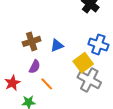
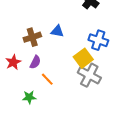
blue triangle: (57, 45) -> (57, 31), moved, turned 32
red star: (12, 83) -> (13, 62), moved

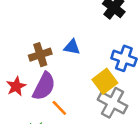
purple semicircle: (35, 62) -> (44, 86), size x1.6

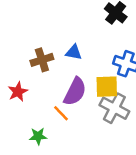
yellow square: (105, 81) -> (107, 87), turned 35
purple semicircle: (44, 86) -> (75, 92), moved

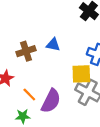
purple semicircle: (75, 92) -> (51, 101), moved
orange line: (61, 113) -> (29, 94), moved

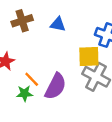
brown cross: (26, 51) -> (22, 21), moved
green star: (23, 116) -> (25, 93), moved

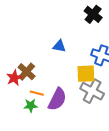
brown cross: (22, 21) -> (27, 72), moved, turned -30
orange line: (32, 79) -> (37, 93), turned -32

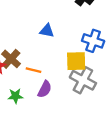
orange line: (37, 93) -> (33, 70), moved
purple semicircle: (57, 99) -> (45, 89), size x0.7

